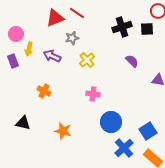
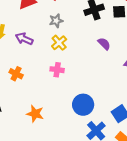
gray star: (72, 38) -> (56, 21), moved
pink cross: (93, 94) -> (57, 70), moved

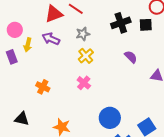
purple arrow: (24, 39) -> (51, 39), moved
pink cross: (57, 70) -> (84, 83), turned 32

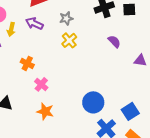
pink cross: (84, 83) -> (41, 84), moved
orange cross: (43, 87) -> (27, 63), moved

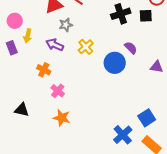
gray star: (66, 18) -> (66, 25), moved
purple arrow: (34, 23) -> (55, 45), moved
blue circle: (93, 102) -> (115, 63), moved

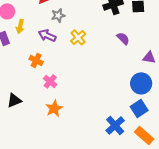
blue circle: (115, 63) -> (141, 83), moved
black triangle: (22, 110) -> (14, 100), turned -35
orange star: (62, 118) -> (54, 108), turned 30

